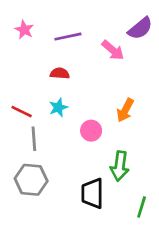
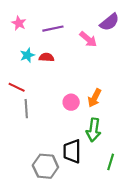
cyan star: (58, 107) -> (27, 55), moved
orange arrow: (125, 110) -> (95, 98), moved
gray hexagon: (31, 180) -> (45, 166), moved

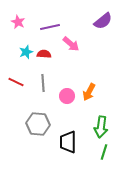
pink arrow: (88, 39) -> (71, 44), moved
gray line: (26, 109) -> (43, 83), moved
green arrow: (93, 130) -> (101, 127), moved
gray hexagon: (45, 166) -> (38, 124), moved

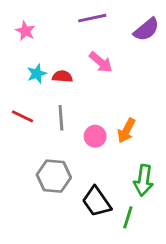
purple line: (50, 27) -> (92, 18), moved
black trapezoid: (68, 142) -> (97, 202), turned -35
green line: (104, 152) -> (128, 217), moved

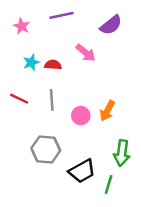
purple line: (92, 18) -> (61, 15), moved
purple semicircle: (146, 29) -> (111, 25), moved
black trapezoid: (97, 202) -> (82, 171), turned -84

